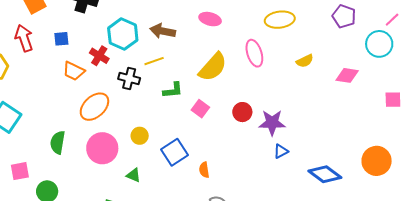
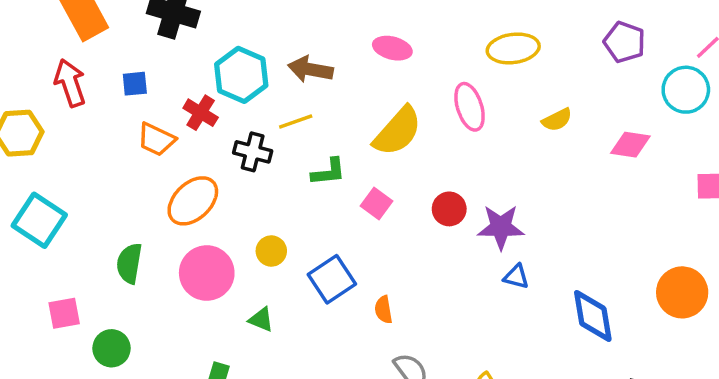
blue triangle: (281, 151) -> (516, 277), turned 42
blue diamond: (325, 174) -> (593, 316), turned 44

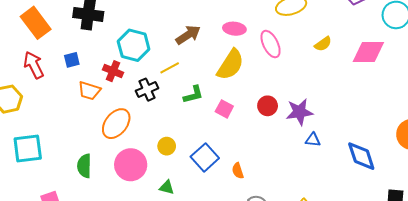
pink ellipse: (392, 48) -> (234, 29), moved
brown arrow: (310, 69) -> (188, 35), moved, turned 145
pink diamond: (630, 145) -> (368, 52), size x1.4
black cross: (253, 152) -> (147, 90), turned -30
cyan square: (39, 220) -> (28, 148), turned -32

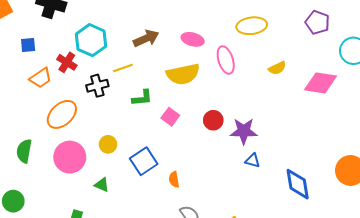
yellow semicircle: (230, 65) -> (183, 74), turned 36
orange trapezoid: (89, 91) -> (41, 78), turned -60

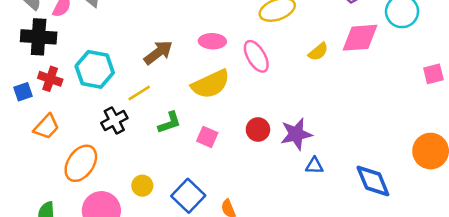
red cross: (67, 62) -> (50, 79), moved
pink diamond: (321, 83) -> (360, 38), moved

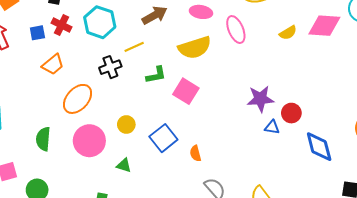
red circle: (258, 130) -> (291, 113), moved
pink square: (207, 137) -> (186, 91), size x1.4

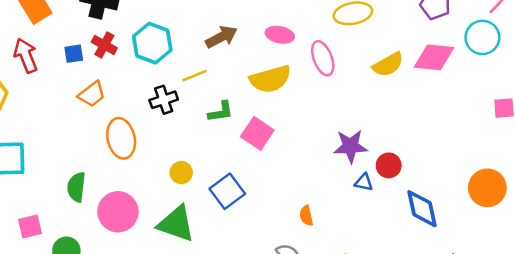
yellow semicircle: (288, 33) -> (388, 65), size x1.4
orange ellipse: (78, 99) -> (121, 138), turned -56
pink circle: (89, 141) -> (118, 212), moved
orange semicircle: (195, 153) -> (306, 216), moved
green triangle: (124, 165) -> (176, 224), size x2.0

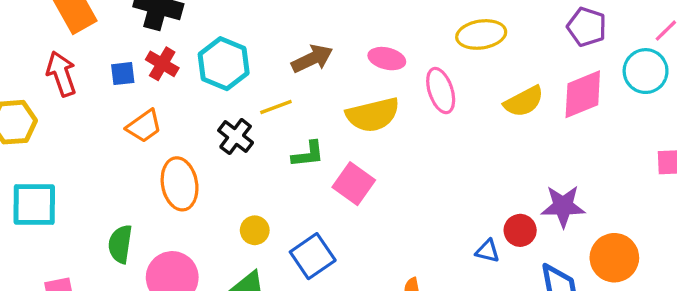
pink diamond: (434, 57) -> (583, 94), turned -30
black cross: (164, 100) -> (236, 137), turned -36
purple star: (350, 146) -> (563, 206), moved
orange circle: (487, 188) -> (614, 258), moved

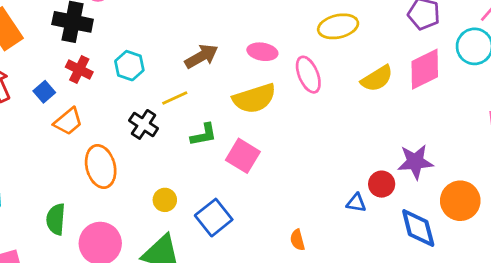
cyan hexagon: (224, 64) -> (129, 66), size x0.7
blue square: (123, 74) -> (44, 92), moved, turned -30

